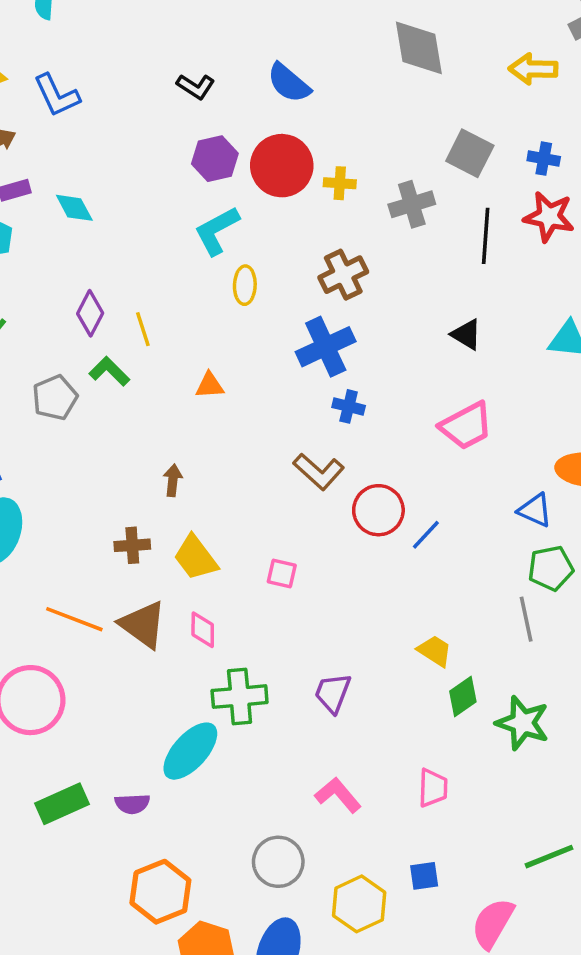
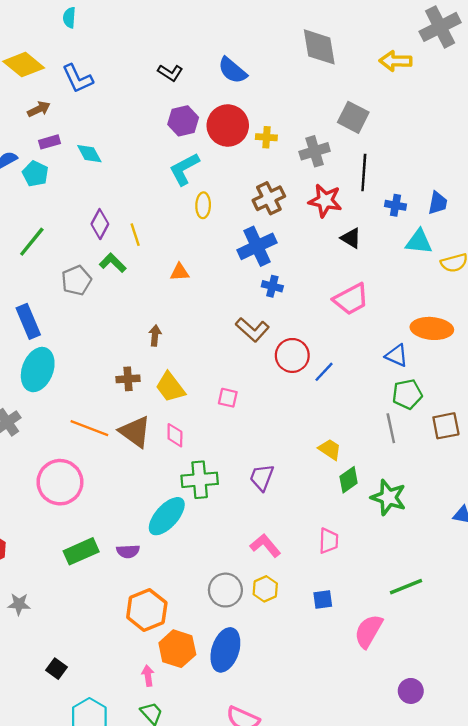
blue cross: (544, 159) -> (395, 205), moved
red star: (549, 217) -> (325, 201), moved
yellow hexagon: (359, 904) -> (265, 589), moved, size x0.7

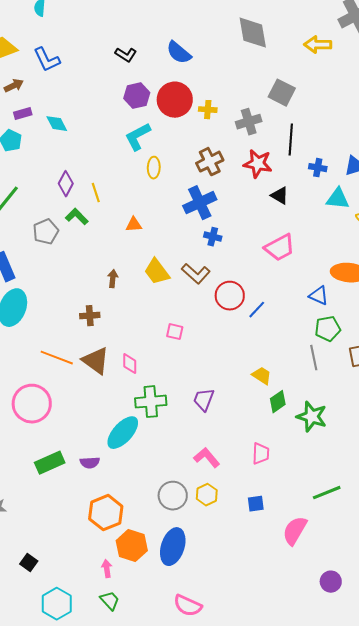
yellow trapezoid: (170, 387) -> (157, 272), moved

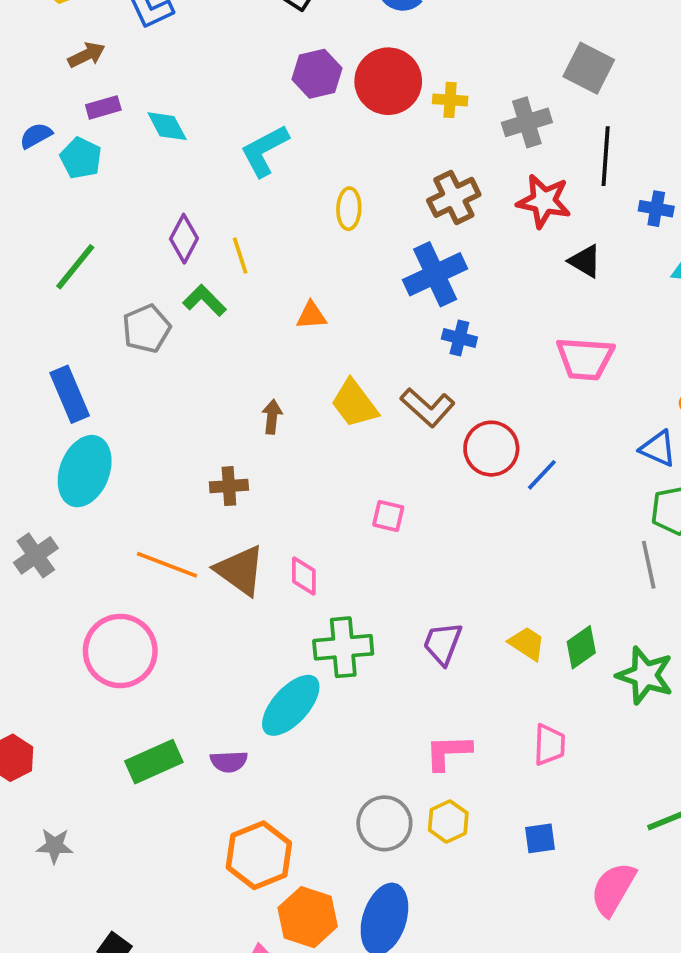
cyan L-shape: (138, 137) -> (265, 151), moved
pink trapezoid: (280, 248) -> (585, 359), turned 32
yellow trapezoid: (262, 376) -> (527, 643), moved
pink L-shape: (207, 458) -> (448, 752), turned -52

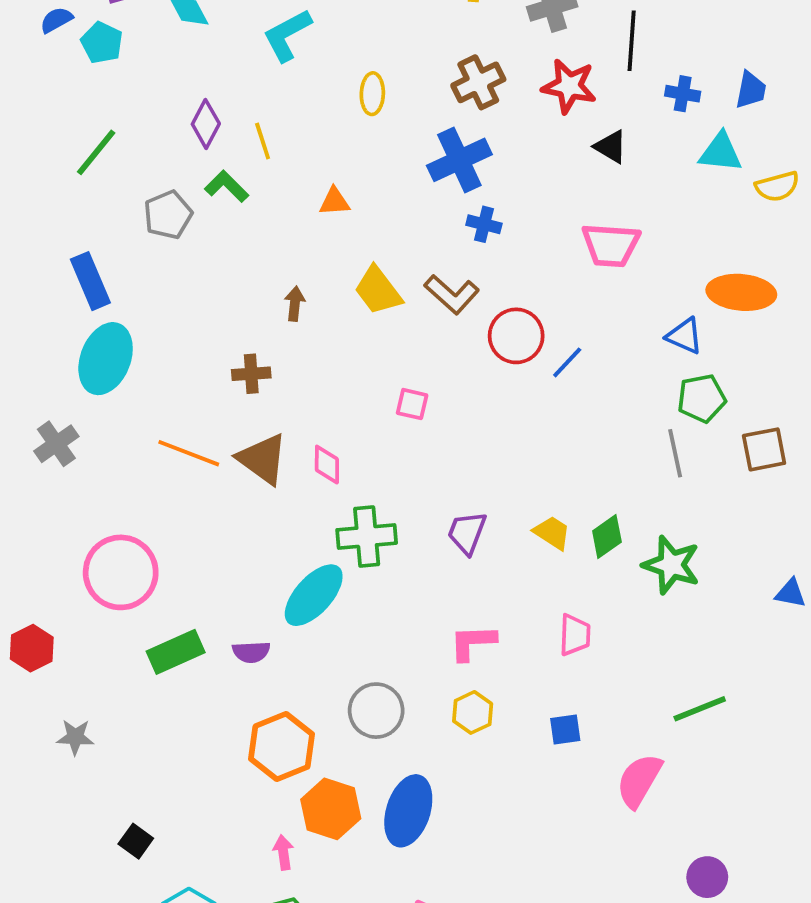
pink circle: (120, 651) -> (121, 572), moved
gray circle: (384, 823) -> (376, 711), moved

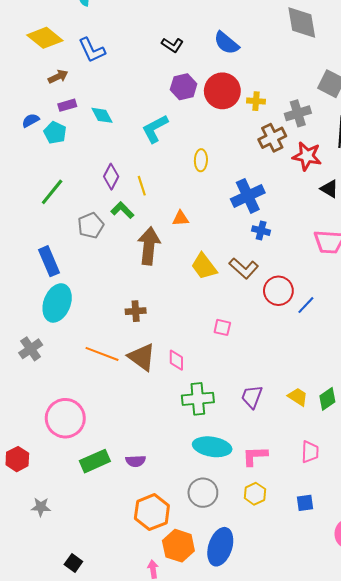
brown cross: (478, 82) -> (272, 138), moved
brown arrow: (295, 304) -> (149, 246), moved, size x2.0
cyan ellipse: (314, 595) -> (212, 447), moved, turned 57

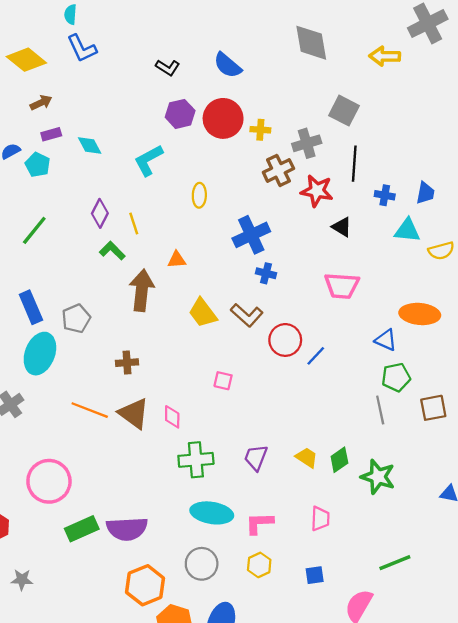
blue L-shape: (92, 50) -> (82, 48), moved
gray pentagon: (91, 225) -> (76, 319), moved
purple semicircle: (136, 461) -> (127, 529), size x1.8

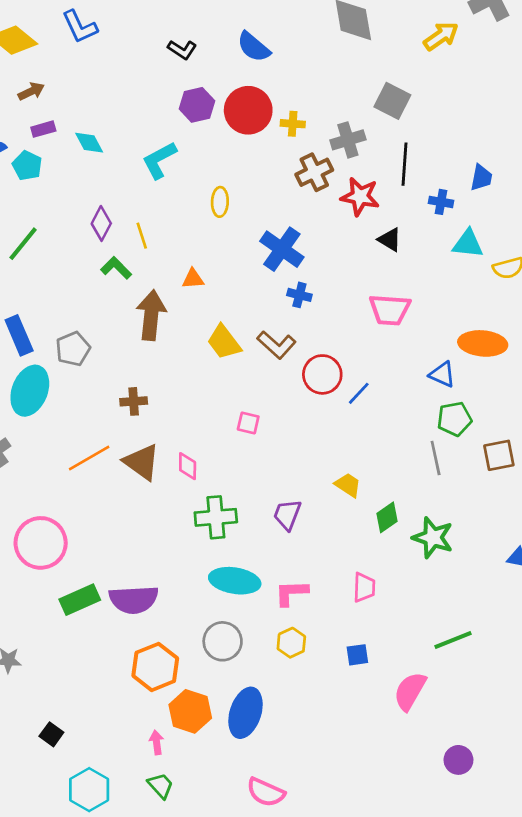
yellow arrow: (385, 56) -> (441, 36), turned 144
blue trapezoid: (425, 193) -> (481, 178), moved
blue cross: (251, 235) -> (282, 249), turned -30
orange line: (90, 410) -> (89, 458), turned -51
yellow trapezoid: (307, 458) -> (348, 485), moved

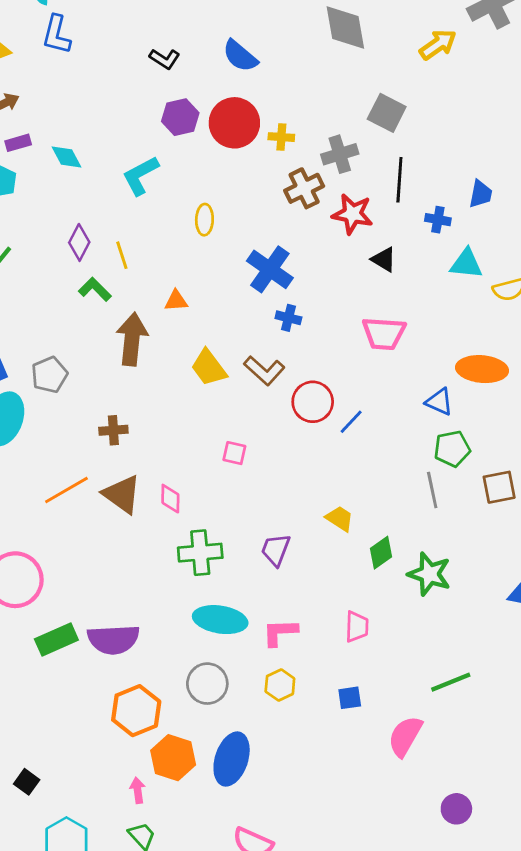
blue L-shape: (80, 27) -> (56, 35), turned 39

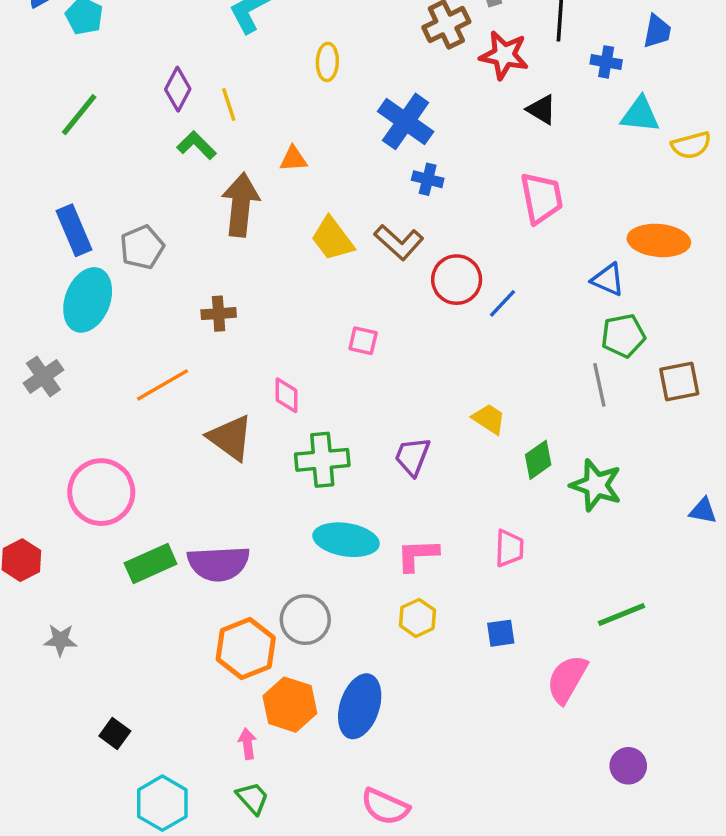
pink trapezoid: (384, 333) -> (542, 198), turned -105
brown triangle: (122, 494) -> (230, 438), moved
gray circle: (207, 684) -> (305, 620), moved

